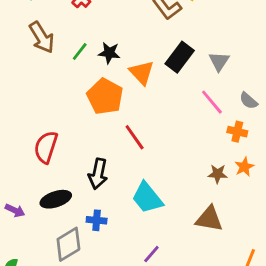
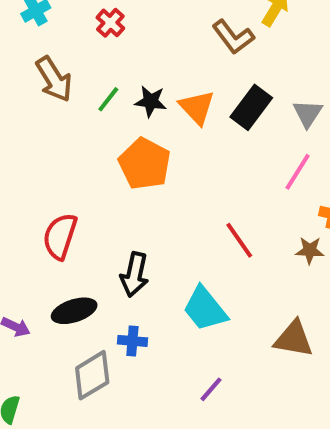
orange triangle: (142, 73) -> (197, 107), moved
pink line: (212, 102) -> (298, 172), turned 72
red line: (135, 137) -> (239, 240), moved
brown star: (218, 174) -> (310, 250), moved

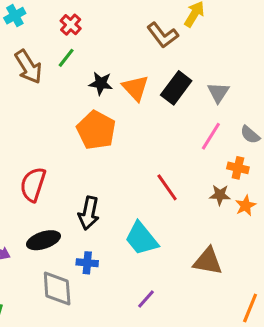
green line: (108, 99) -> (66, 58), moved
gray diamond: (92, 375) -> (57, 288), turned -63

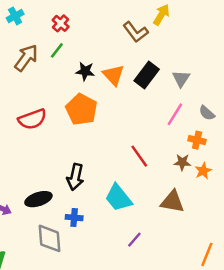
brown arrow: (28, 67) -> (26, 58), turned -112
red semicircle: (33, 184) -> (32, 119), moved, turned -128
brown triangle: (208, 261) -> (172, 202), moved
purple line: (146, 299) -> (134, 240), moved

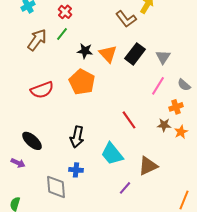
orange cross: (197, 140) -> (176, 107), turned -32
black ellipse: (38, 199) -> (32, 141), moved, turned 60
brown triangle: (172, 202) -> (148, 166), moved, turned -35

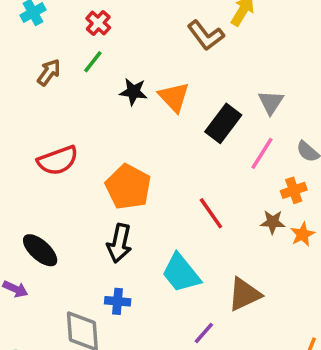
brown arrow: (37, 40) -> (49, 72), size x0.7
black rectangle: (135, 54) -> (223, 123), moved
orange pentagon: (82, 82) -> (128, 187), moved

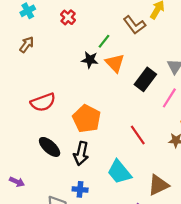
green line: (93, 62) -> (104, 41), moved
brown arrow: (49, 72) -> (27, 45), moved
black ellipse: (40, 250) -> (50, 147), moved

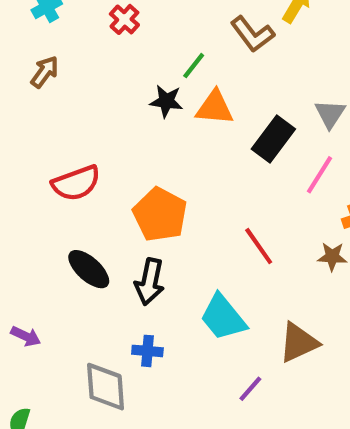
orange triangle: (115, 63) -> (215, 108), turned -42

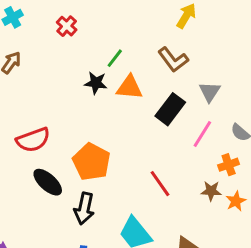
brown L-shape: (252, 34) -> (173, 60), moved
black ellipse: (89, 269) -> (48, 182), moved

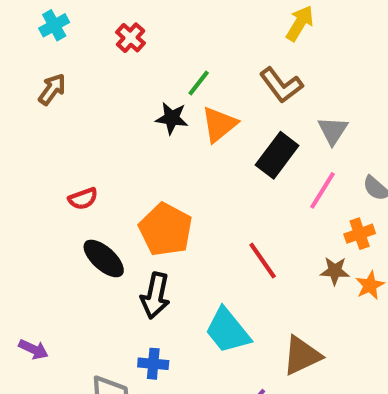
orange triangle: (129, 87) -> (219, 124), turned -44
red semicircle: (33, 140) -> (83, 199), size x0.6

